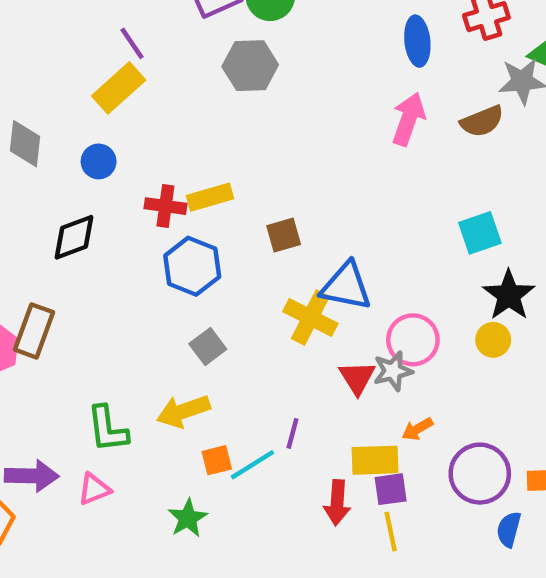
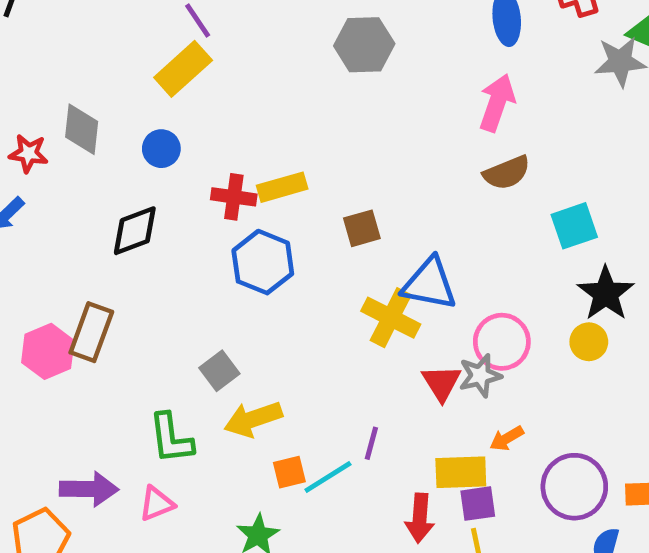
gray hexagon: (250, 66) -> (364, 45), moved
brown semicircle: (482, 121) -> (507, 173), moved
gray square: (208, 346) -> (219, 371), moved

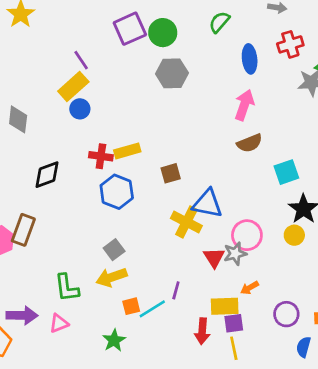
blue circle: (161, 149) -> (80, 109), moved
gray square: (219, 371) -> (114, 250), moved
purple circle: (574, 487) -> (286, 314), size x0.7

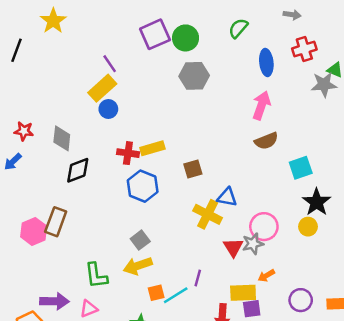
gray diamond: (18, 119) -> (62, 138), moved
blue triangle: (207, 204) -> (227, 197), size x0.7

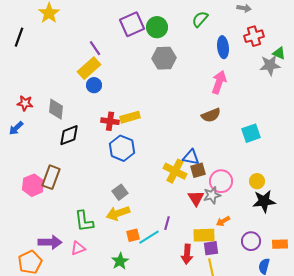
brown semicircle: (266, 141) -> (211, 115), moved
brown square: (193, 169) -> (198, 170), moved
black star: (317, 202) -> (264, 201), moved, turned 30

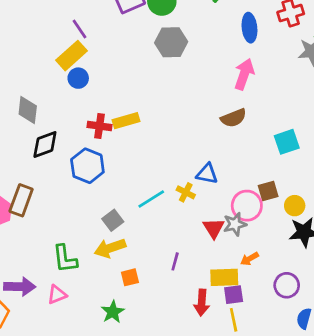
blue hexagon: (122, 148) -> (87, 166), moved
brown square: (198, 170) -> (268, 191), moved
yellow cross: (175, 171) -> (186, 192), size x0.6
cyan line: (149, 237) -> (151, 199), moved

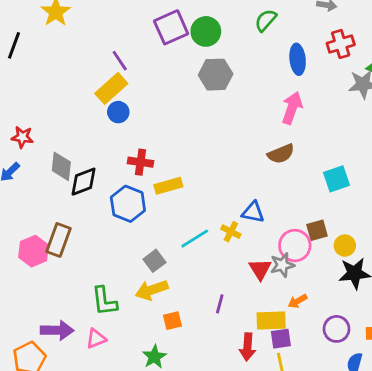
gray diamond: (28, 110) -> (61, 166), moved
yellow rectangle: (126, 121) -> (168, 186), moved

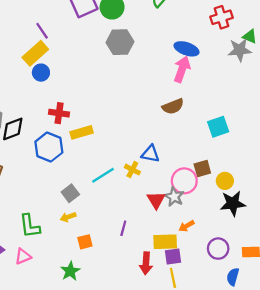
blue ellipse: (298, 59) -> (187, 49), moved, turned -65
gray star: (282, 265) -> (174, 197), turned -30
yellow arrow: (152, 290) -> (68, 217), size x0.6

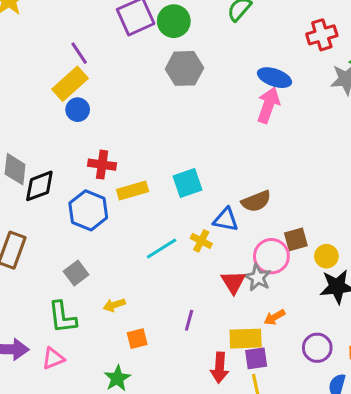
brown semicircle: (173, 106) -> (256, 201), moved
cyan square: (218, 127) -> (188, 183), moved
gray square: (70, 193) -> (76, 273), moved

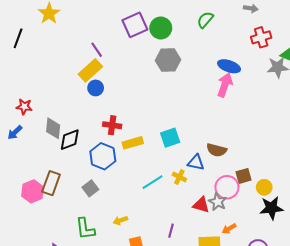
brown semicircle: (256, 201) -> (217, 150), turned 36
gray square: (76, 273) -> (90, 188), moved
red triangle: (233, 282) -> (201, 205), turned -42

